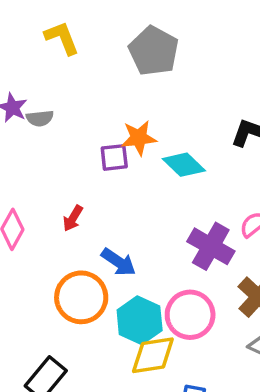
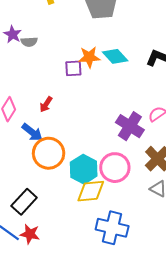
cyan diamond: (184, 165) -> (115, 56), moved
blue arrow: (119, 262) -> (32, 132), moved

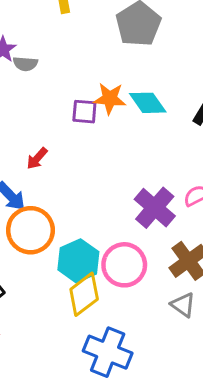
yellow diamond: (91, 191) -> (84, 294), turned -40

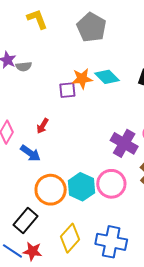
orange circle: (30, 230) -> (51, 190), moved
yellow diamond: (84, 294) -> (70, 238), moved

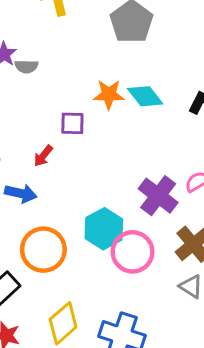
purple square: (67, 90) -> (72, 123), moved
blue arrow: (30, 153) -> (21, 193), turned -30
cyan hexagon: (81, 187) -> (104, 229), moved

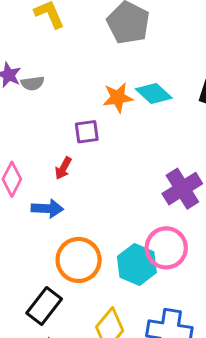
purple cross: (158, 196) -> (182, 189), turned 30
cyan hexagon: (104, 229) -> (137, 264), moved

